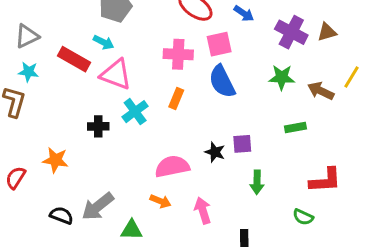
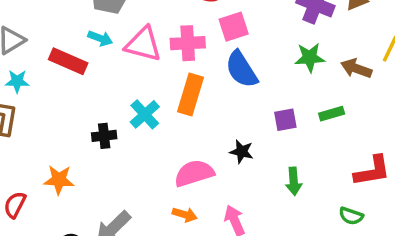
pink triangle: (116, 74) -> (143, 44), moved
orange rectangle: (176, 99) -> (191, 94), size x1.6
purple square: (242, 144) -> (285, 120), moved

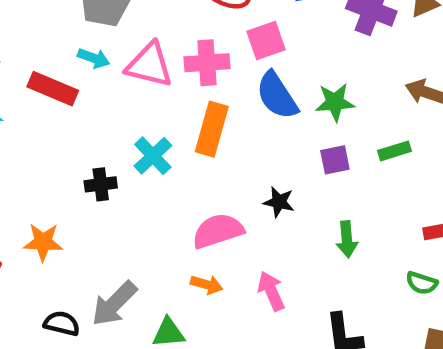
green star: (310, 58) -> (335, 102), moved

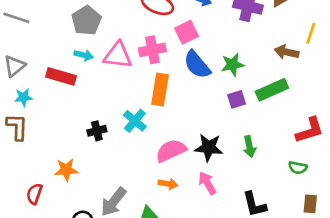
green rectangle: (394, 151) -> (272, 90), size x1.6
cyan cross: (153, 156) -> (135, 121), moved
black star: (279, 202) -> (209, 147), moved, size x1.5

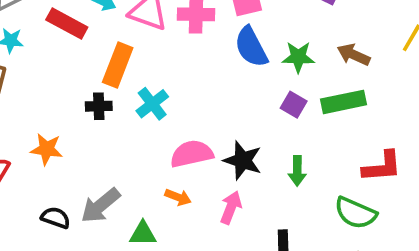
brown arrow: (286, 52) -> (354, 55), moved
orange rectangle: (160, 90) -> (118, 65), moved
purple square: (237, 99) -> (294, 105), turned 36
green semicircle: (298, 168) -> (355, 213), size x1.6
pink arrow: (207, 183) -> (231, 208), turned 40

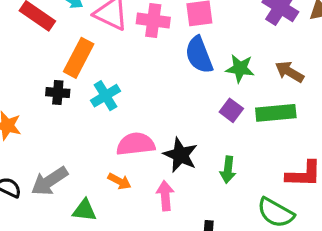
pink arrow: (231, 208) -> (165, 196), turned -32

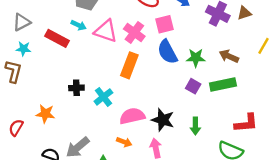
pink cross: (153, 20) -> (134, 33), turned 35
orange rectangle: (79, 58) -> (129, 65), moved
cyan cross: (106, 96) -> (103, 97), moved

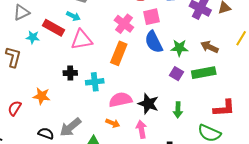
pink triangle: (106, 31) -> (82, 40), moved, turned -30
cyan star: (23, 49) -> (33, 37), moved
cyan cross: (103, 97) -> (95, 82), turned 30

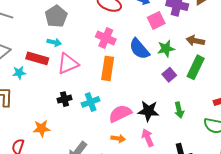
pink square: (152, 17) -> (156, 20), moved
green rectangle: (204, 73) -> (196, 67), turned -40
purple square: (177, 74) -> (169, 75), turned 32

